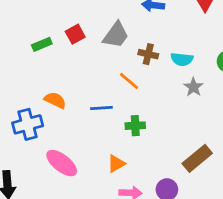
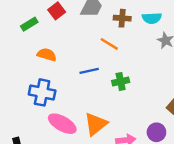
orange semicircle: (55, 100) -> (47, 55), moved
blue cross: (28, 124) -> (42, 92), moved, turned 35
orange triangle: (116, 164) -> (96, 124), moved, size x1.5

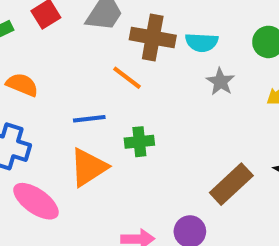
brown cross: (122, 18) -> (153, 38), size x1.5
orange triangle: (96, 124) -> (88, 167), moved

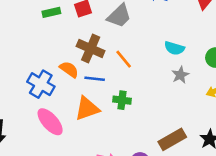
brown cross: (153, 38) -> (91, 49), moved
orange semicircle: (22, 85) -> (69, 69), moved

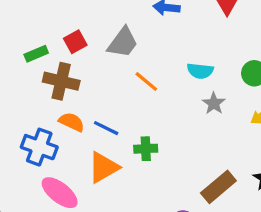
brown cross: (91, 49) -> (61, 81), moved
orange line: (124, 59) -> (146, 82), moved
blue line: (95, 79) -> (106, 128), turned 30

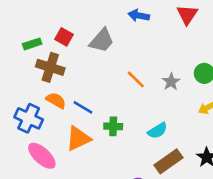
red square: (75, 42) -> (64, 37), turned -36
cyan semicircle: (200, 71) -> (157, 131), moved, turned -42
orange line: (146, 82) -> (136, 79), moved
gray star: (214, 103) -> (171, 82), moved

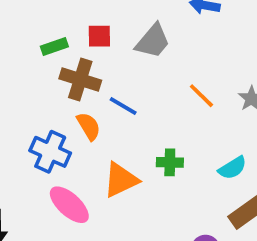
red square: (64, 37) -> (99, 36), turned -30
orange semicircle: (56, 100) -> (89, 126), turned 30
blue line: (83, 107) -> (123, 106), moved

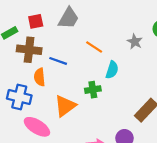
orange line: (201, 96) -> (94, 47), moved
orange semicircle: (89, 126) -> (40, 77), turned -144
cyan semicircle: (232, 168) -> (112, 70), moved, turned -30

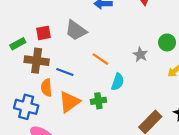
gray trapezoid: (69, 18) -> (76, 30), turned 95
orange triangle: (65, 106) -> (69, 102), moved

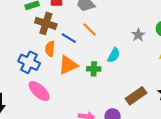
orange line: (100, 59) -> (90, 29), moved

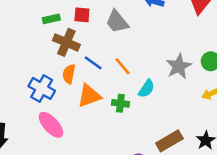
orange line: (90, 29) -> (123, 66), moved
gray star: (138, 35) -> (179, 66), size x1.5

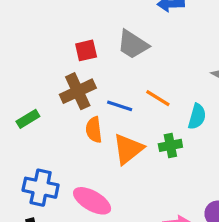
green rectangle: (51, 19) -> (28, 119), moved
brown cross: (66, 42) -> (78, 91), turned -30
blue cross: (42, 88) -> (41, 188), moved

